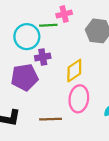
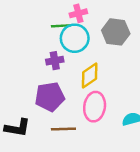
cyan circle: (27, 37) -> (75, 38), moved
purple pentagon: (25, 77) -> (50, 97), moved

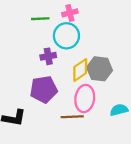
green line: (61, 26) -> (40, 19), moved
gray hexagon: (116, 32) -> (100, 69), moved
brown line: (63, 129) -> (72, 117), moved

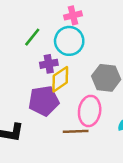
green line: (40, 19) -> (32, 37), moved, turned -48
yellow diamond: (80, 70) -> (60, 79), moved

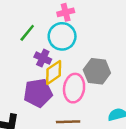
purple cross: (49, 64) -> (43, 58), turned 35
pink ellipse: (90, 111) -> (74, 88), moved

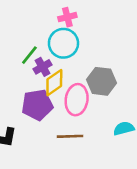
green line: (27, 33) -> (29, 55), moved
purple cross: (43, 58) -> (42, 67), turned 35

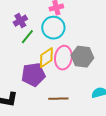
purple cross: (42, 67) -> (20, 21), moved
pink ellipse: (77, 100) -> (63, 58), moved

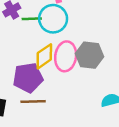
green line: (27, 37) -> (32, 19), moved, turned 49
brown line: (58, 99) -> (33, 102), moved

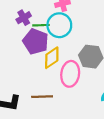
pink ellipse: (66, 56) -> (70, 74), moved
purple pentagon: (28, 78) -> (36, 41), moved, turned 30

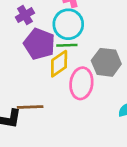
green line: (41, 25) -> (67, 45), moved
brown line: (42, 97) -> (30, 107), moved

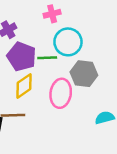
cyan circle: (68, 24) -> (68, 42), moved
yellow diamond: (59, 64) -> (24, 86), moved

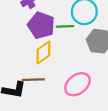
pink ellipse: (61, 93) -> (77, 84), moved, turned 45

